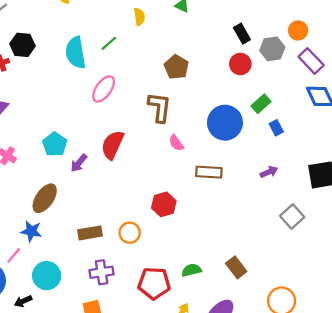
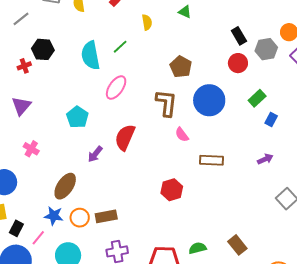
blue circle: (225, 123) -> (209, 100), moved
blue rectangle: (276, 128) -> (271, 119), turned 56
cyan pentagon: (55, 144) -> (77, 117), moved
orange circle: (130, 233) -> (80, 218), moved

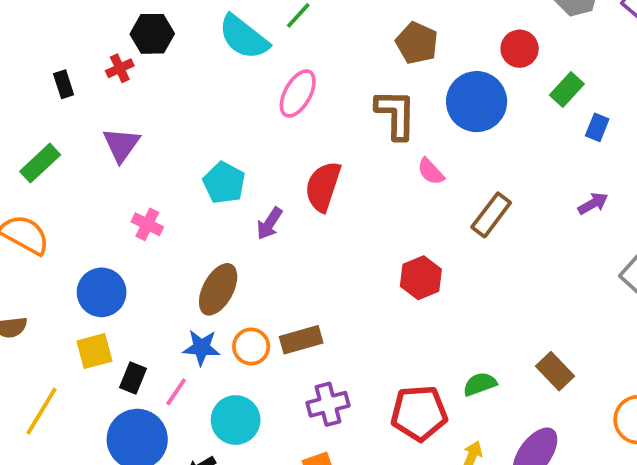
cyan semicircle: (90, 55) -> (244, 37), turned -36
red circle: (238, 63) -> (520, 49), moved
cyan pentagon: (77, 117) -> (224, 183), moved
brown rectangle: (211, 160) -> (491, 215), turned -50

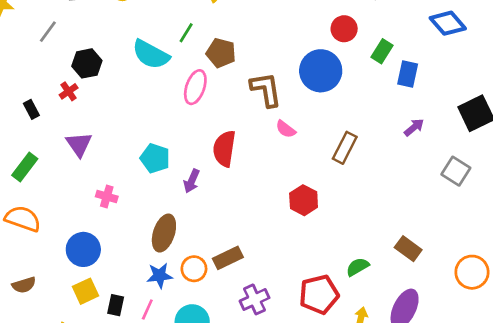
brown pentagon: (417, 43) -> (221, 53), moved
blue rectangle: (597, 127) -> (408, 74), size x1.4
pink semicircle: (431, 172) -> (286, 129), moved

